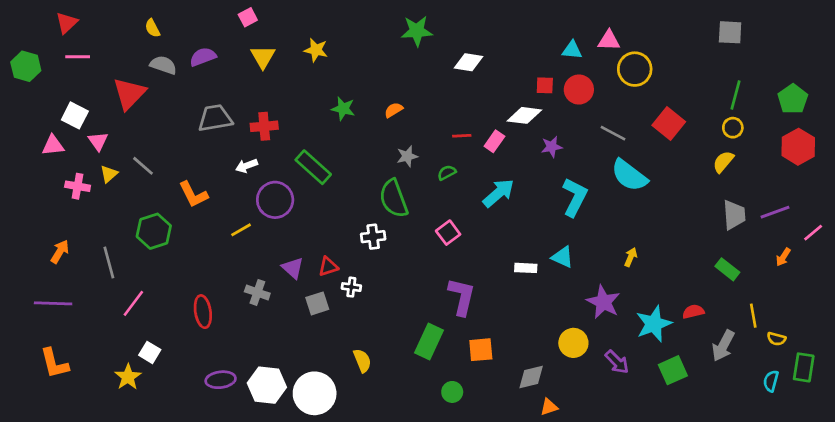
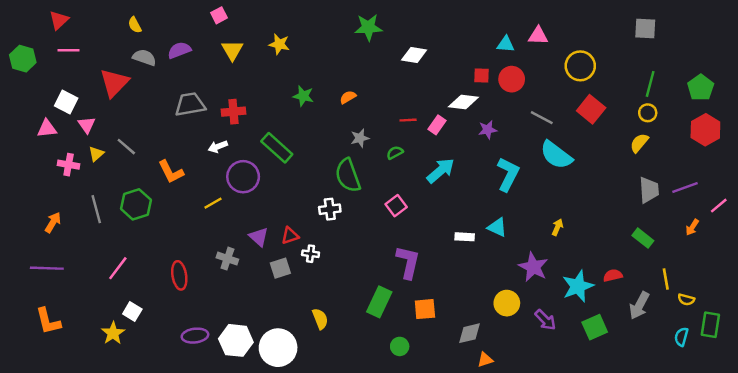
yellow circle: (635, 69) -> (580, 66), moved
gray line: (109, 263) -> (96, 209), moved

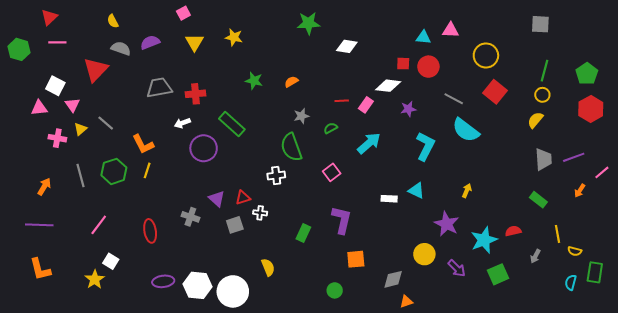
yellow line: (213, 203) -> (147, 170), moved, turned -42
green rectangle: (379, 302) -> (303, 233), moved, size x0.7
gray arrow: (639, 305) -> (535, 256), size x0.6

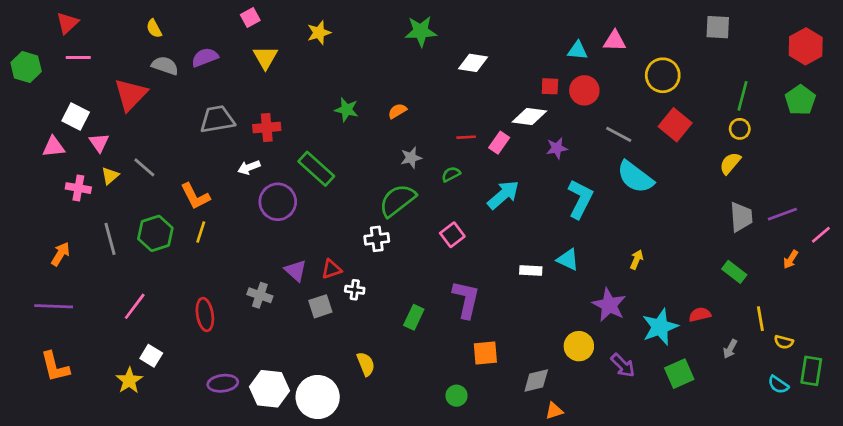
gray square: (540, 24) -> (718, 27), moved
yellow star: (234, 37) -> (319, 33), moved, turned -30
red hexagon: (591, 109) -> (806, 46), moved
green semicircle: (291, 147) -> (397, 200), turned 72
cyan semicircle: (571, 282) -> (778, 385), turned -70

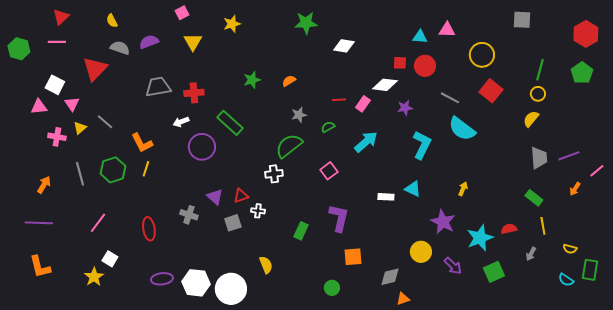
red triangle: (67, 23) -> (61, 17), moved
green star: (346, 110) -> (252, 80), turned -30
yellow line: (760, 319) -> (543, 226), moved

